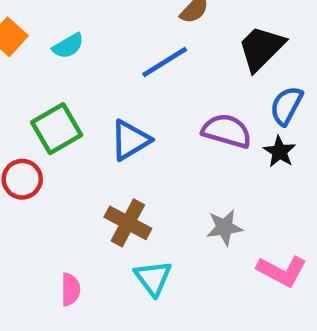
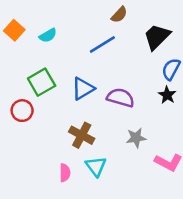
purple semicircle: (227, 131) -> (121, 98), moved
pink semicircle: (70, 289) -> (65, 173), moved

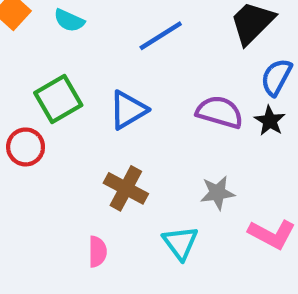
cyan semicircle: (48, 35) -> (69, 20), turned 54
purple semicircle: (121, 98) -> (220, 112), moved
cyan triangle: (96, 166) -> (180, 243), moved

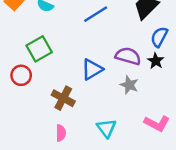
blue triangle: (128, 110) -> (92, 69), moved
brown cross: (126, 188) -> (63, 98), moved
gray star: (217, 193) -> (129, 85), moved, turned 30

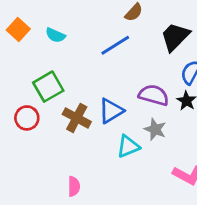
brown cross: (63, 98) -> (77, 118), moved
cyan triangle: (106, 128) -> (128, 146), moved, turned 45

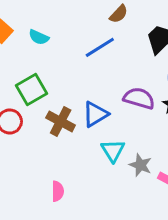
gray star: (155, 129) -> (140, 165), moved
cyan triangle: (128, 146) -> (113, 151), turned -40

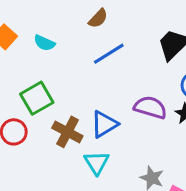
brown semicircle: (119, 14) -> (98, 18), moved
cyan triangle: (113, 151) -> (97, 163), moved

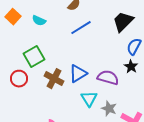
purple semicircle: (150, 107) -> (108, 78), moved
cyan triangle: (97, 163) -> (89, 99), moved

